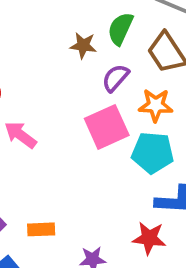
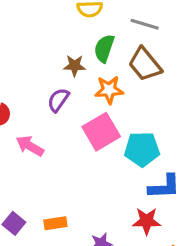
purple semicircle: (115, 78) -> (58, 100), moved
orange star: (156, 105) -> (109, 90), moved

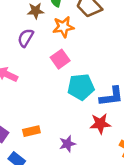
pink square: (101, 132) -> (60, 59), size x0.7
cyan pentagon: (142, 149) -> (81, 87), moved

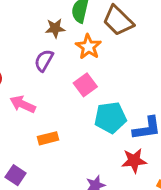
orange star: (63, 27) -> (88, 47), turned -30
orange rectangle: (31, 131) -> (48, 138), moved

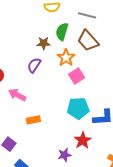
pink square: (85, 85) -> (77, 76), moved
red star: (134, 161) -> (83, 140), moved, turned -30

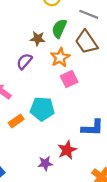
cyan pentagon: (78, 108) -> (42, 109), moved
orange rectangle: (33, 120) -> (16, 121), turned -32

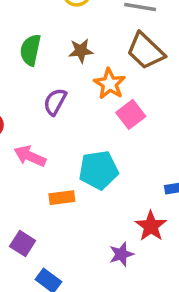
green semicircle: (59, 29) -> (30, 50), moved
brown star: (38, 39) -> (81, 51), moved
orange rectangle: (16, 121) -> (62, 198), turned 40

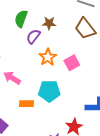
orange star: (110, 84) -> (48, 57), moved
purple semicircle: (55, 102) -> (33, 36), moved

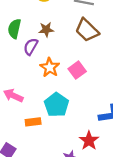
cyan pentagon: (49, 91) -> (56, 105), turned -30

